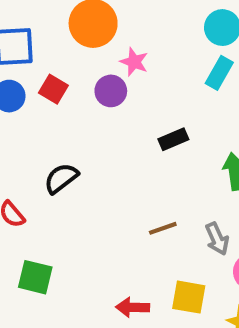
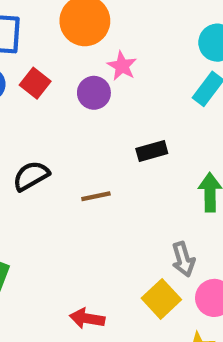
brown line: (163, 228) -> (96, 196), moved
yellow square: (189, 297) -> (161, 299), moved, turned 30

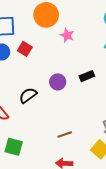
purple circle: (94, 93) -> (58, 82), moved
brown line: (96, 196) -> (65, 135), moved

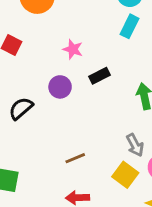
pink star: (67, 35) -> (73, 49), moved

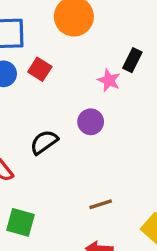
black rectangle: (99, 76) -> (132, 60), moved, turned -42

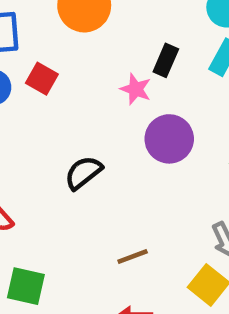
purple circle: (91, 122) -> (169, 139), moved, size x1.4
black semicircle: (44, 142) -> (83, 173), moved

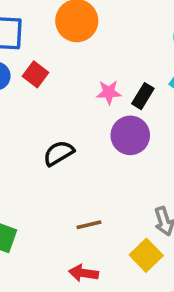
black rectangle: (166, 60) -> (143, 96), moved
pink star: (136, 89) -> (109, 92), turned -30

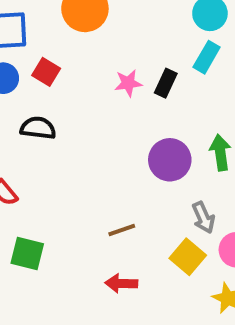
purple circle: (130, 135) -> (170, 160), moved
black semicircle: (59, 153) -> (38, 128), moved, turned 44

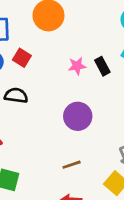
black rectangle: (166, 83) -> (102, 66), turned -54
purple circle: (170, 160) -> (78, 116), moved

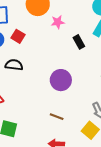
pink star: (77, 66) -> (58, 22), moved
brown line: (72, 165) -> (57, 117), turned 40

